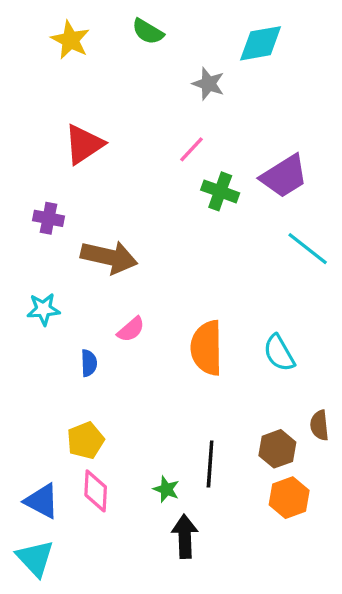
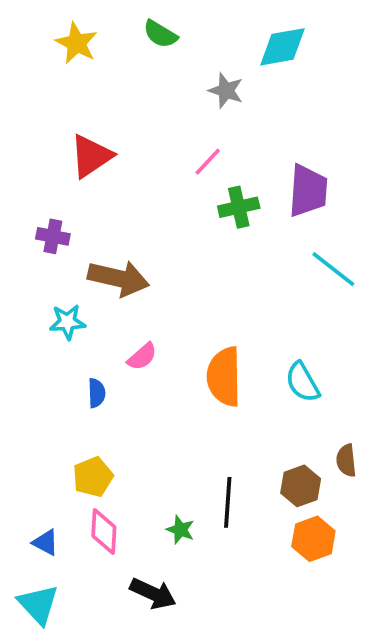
purple trapezoid: (284, 176) -> (308, 191), turned -54
green cross: (220, 191) -> (239, 207), turned -33
cyan star: (43, 309) -> (67, 322), moved
blue triangle: (42, 501) -> (46, 542), size x0.7
black arrow: (185, 536) -> (153, 593), moved, turned 117

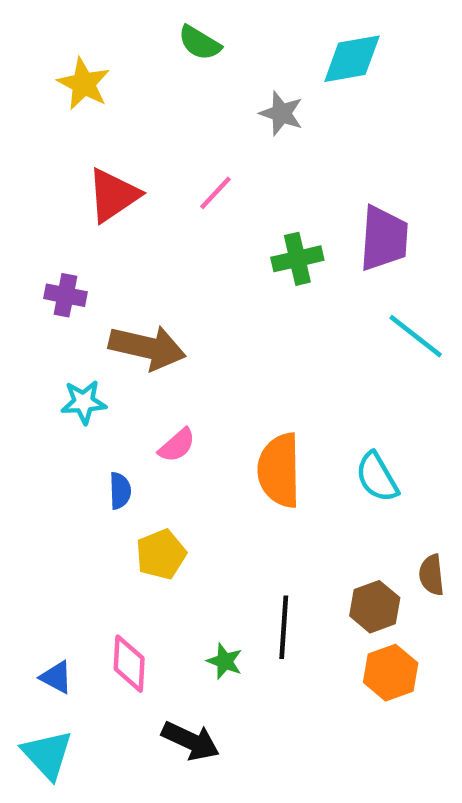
yellow star: (77, 43) -> (84, 84), moved
pink line: (208, 162) -> (216, 193), moved
yellow pentagon: (93, 477) -> (161, 554), moved

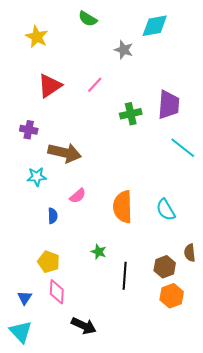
yellow pentagon: (161, 554) -> (49, 262), moved, turned -30
green star: (225, 661) -> (99, 252), moved
blue triangle: (56, 677) -> (25, 298), turned 35

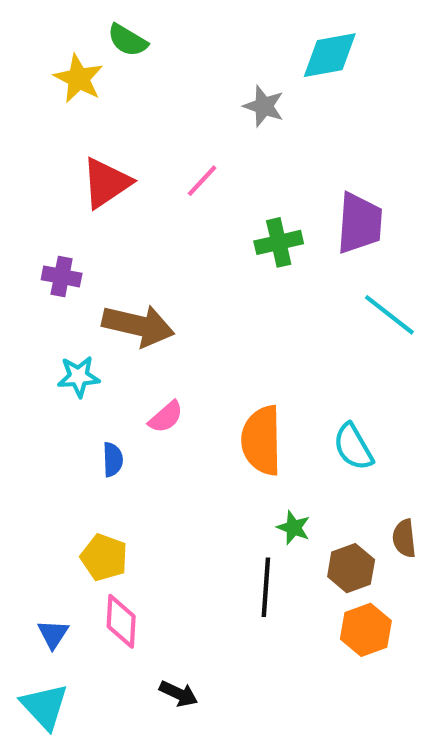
green semicircle: (88, 19) -> (128, 40), moved
green star: (99, 252) -> (294, 528), moved
black arrow: (84, 326) -> (179, 694), size x0.7

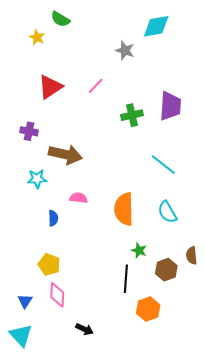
yellow star: (79, 79) -> (37, 37), size x0.7
cyan line: (389, 315) -> (163, 165), moved
pink semicircle: (166, 417) -> (78, 198), turned -132
orange hexagon: (366, 630) -> (148, 309), moved

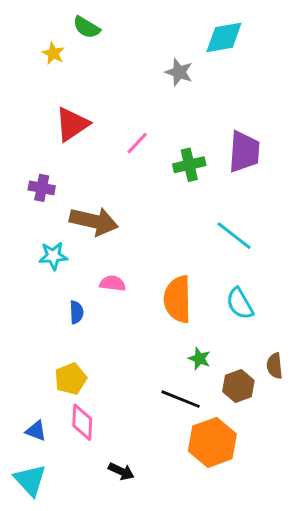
pink line: (96, 86) -> (137, 143), moved
yellow pentagon: (49, 265) -> (71, 379), turned 30
black line: (126, 279) -> (181, 399), turned -72
blue triangle: (25, 301) -> (36, 431), turned -42
orange hexagon: (148, 309) -> (212, 442), size x1.4

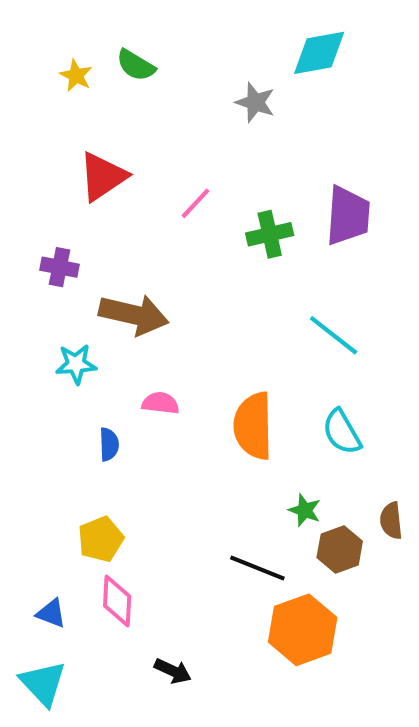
green semicircle: (87, 27) -> (136, 65), moved
green star: (199, 359) -> (305, 510), moved

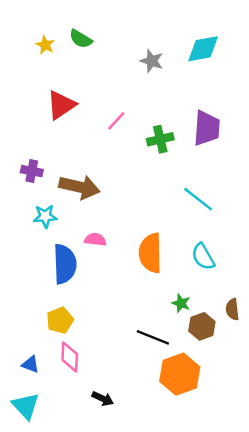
cyan diamond: (319, 53) -> (203, 49), moved
purple cross: (60, 267) -> (32, 171), moved
blue semicircle: (109, 444) -> (65, 264), size x2.0

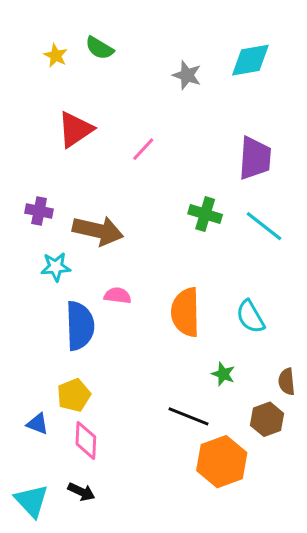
green cross: (160, 139) -> (205, 214), moved, turned 30
cyan line: (198, 199) -> (264, 226), moved
brown hexagon: (202, 326) -> (267, 419), moved
blue triangle: (31, 364) -> (38, 424), moved
black arrow: (103, 399) -> (81, 492), moved

